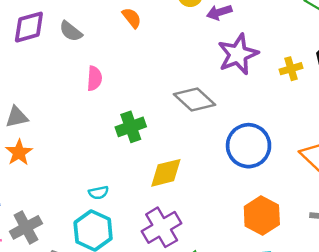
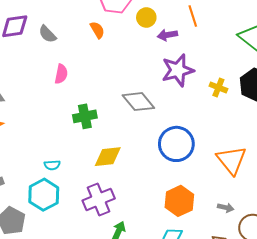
yellow cross: (291, 69) -> (218, 87), turned 30

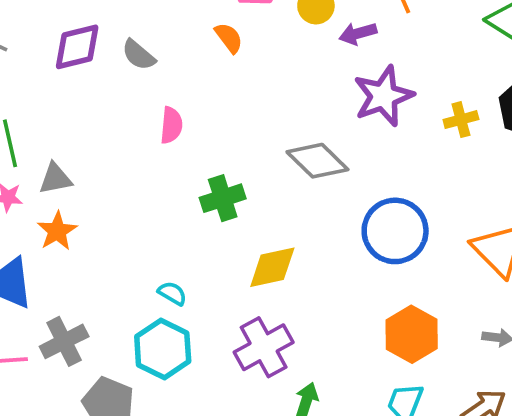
yellow cross: (218, 87) -> (461, 120), turned -30
cyan semicircle: (52, 165) -> (172, 293), turned -140

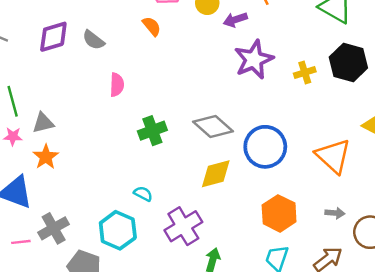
gray diamond: (317, 161) -> (213, 127), moved
yellow diamond: (272, 267) -> (216, 174), moved
cyan semicircle: (172, 293) -> (143, 194), moved

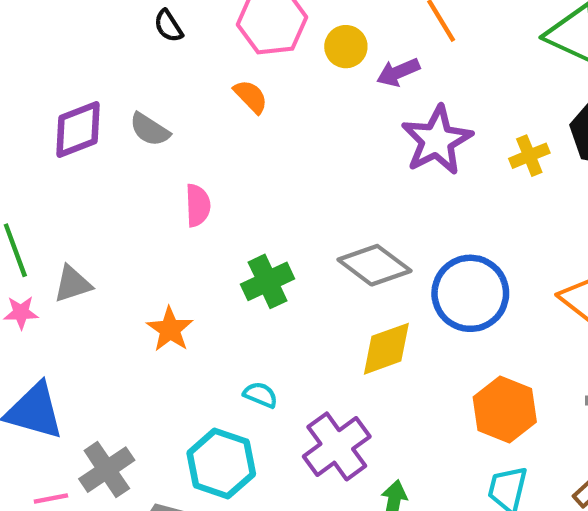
orange star: (46, 157) -> (170, 329), moved

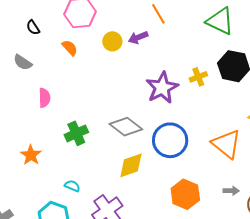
black semicircle: (168, 26) -> (33, 27), moved
yellow circle: (346, 47) -> (112, 41), moved
purple star: (437, 140) -> (162, 88), moved

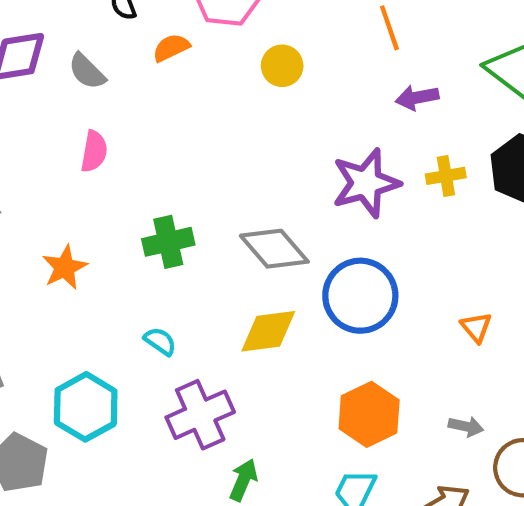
purple arrow: (138, 37) -> (417, 98), moved
orange semicircle: (70, 48) -> (171, 48), moved, turned -84
pink semicircle: (44, 98) -> (94, 151), moved
orange triangle: (227, 144) -> (476, 327), size x0.5
cyan semicircle: (72, 186) -> (160, 341), moved

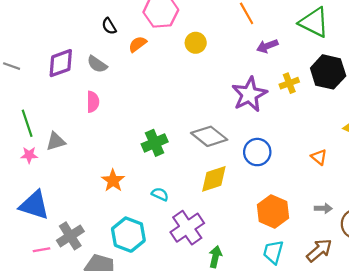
pink semicircle: (94, 151) -> (93, 102), moved
orange star: (65, 267) -> (113, 181), moved
blue circle: (360, 296) -> (257, 152), size x0.7

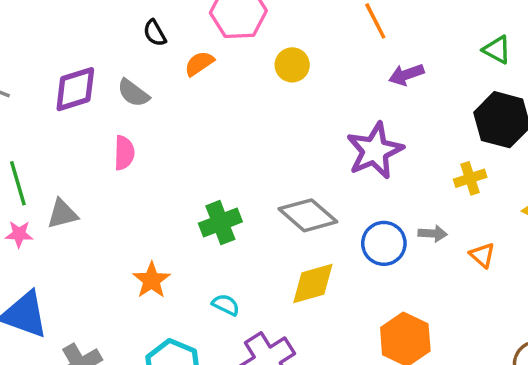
green triangle: (314, 22) -> (497, 50), moved, size x0.6
yellow cross: (289, 83) -> (470, 178), moved
gray arrow: (323, 208) -> (433, 233), moved

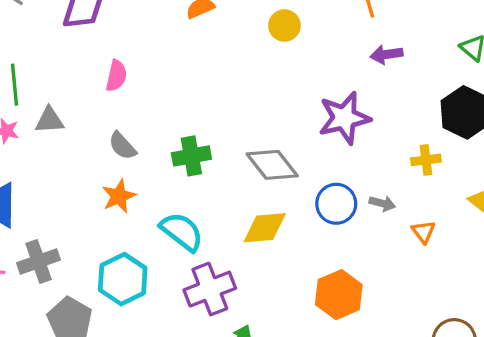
gray semicircle: (133, 93) -> (122, 146), moved
cyan semicircle: (226, 305) -> (182, 232), size x1.8

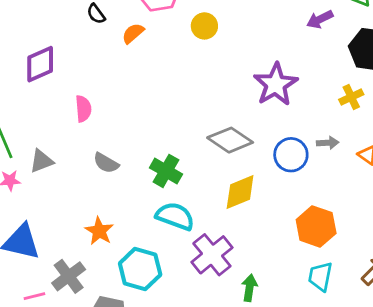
purple arrow: (386, 54) -> (320, 19), moved
green cross: (191, 156) -> (166, 171), moved, turned -32
orange star: (119, 196) -> (99, 231), moved

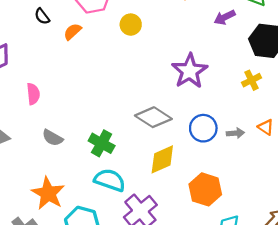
gray arrow: (328, 143) -> (235, 133), moved
orange hexagon: (316, 226) -> (205, 189), moved
orange star: (99, 231) -> (48, 193), size x1.4

